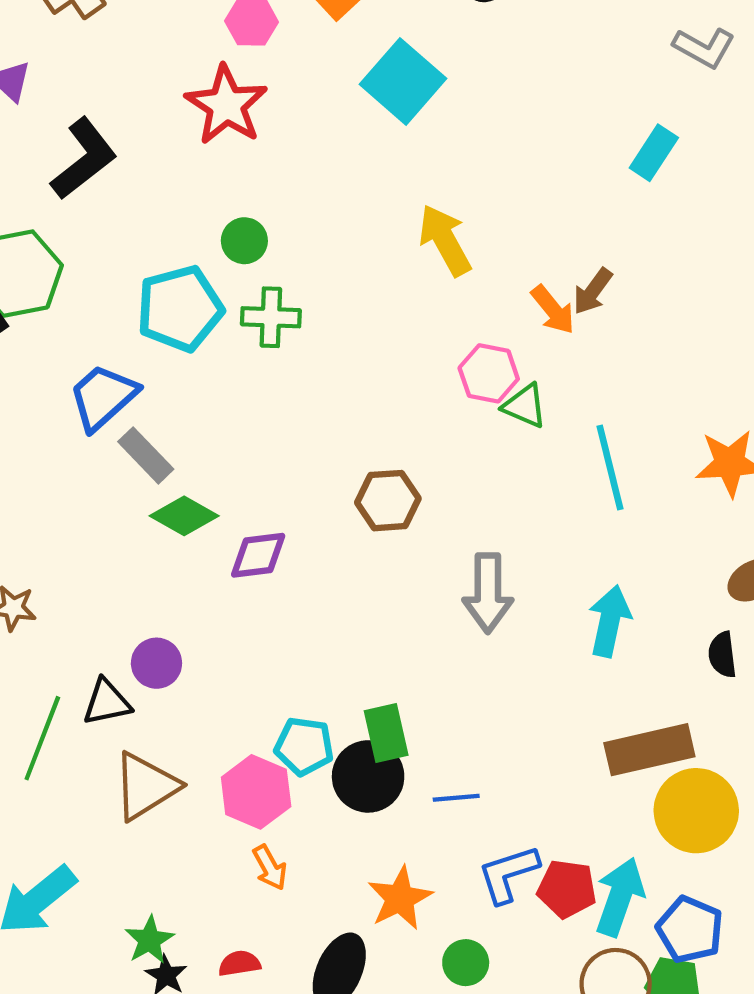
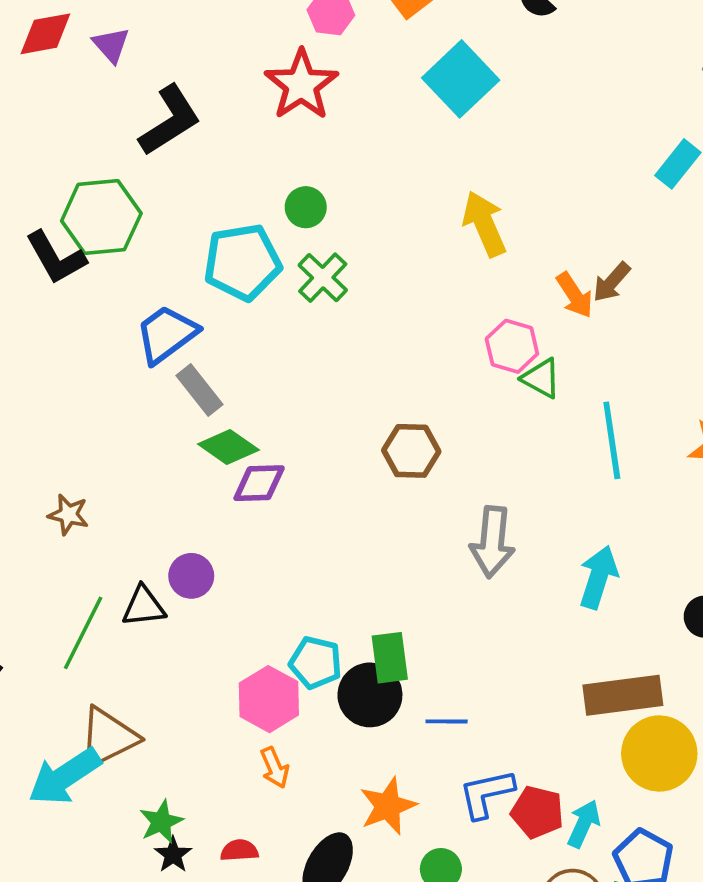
green cross: (271, 317) -> (323, 278), turned 36
purple diamond: (258, 555) -> (259, 483), moved
brown triangle: (146, 786) -> (108, 737), moved
cyan arrow: (620, 897) -> (584, 824), size x0.7

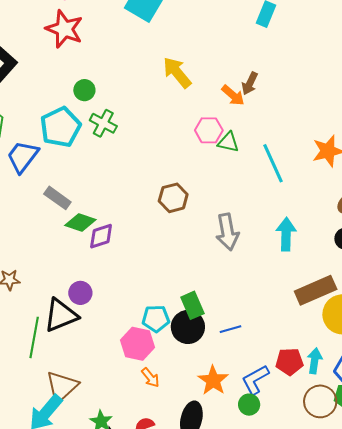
blue trapezoid: (166, 334) -> (23, 157), moved
black triangle: (144, 606) -> (61, 315), size x1.5
blue L-shape: (486, 794) -> (255, 380), moved

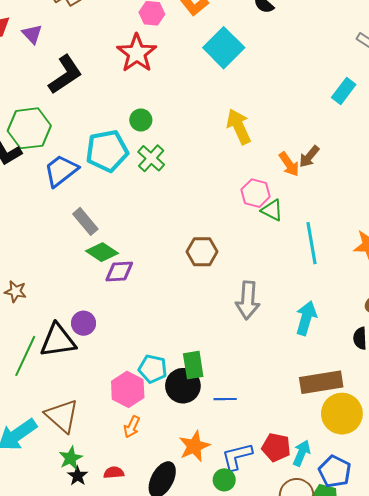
orange arrow: (150, 378) -> (132, 427), turned 50
brown triangle: (62, 387) -> (62, 416), moved, turned -51

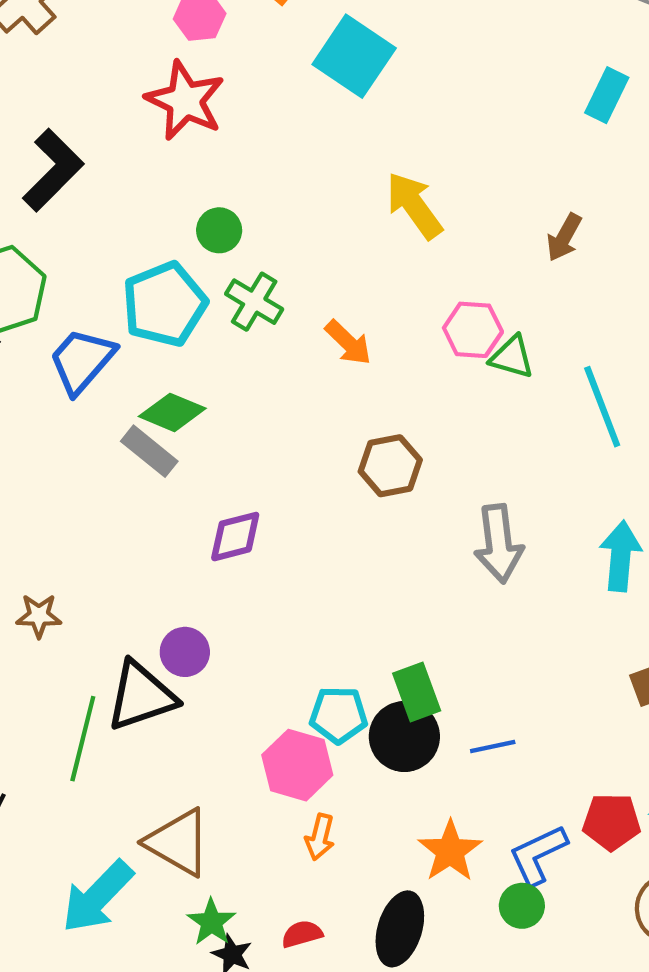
orange arrow: (289, 164) -> (348, 343), moved
green diamond: (102, 252) -> (172, 412), moved

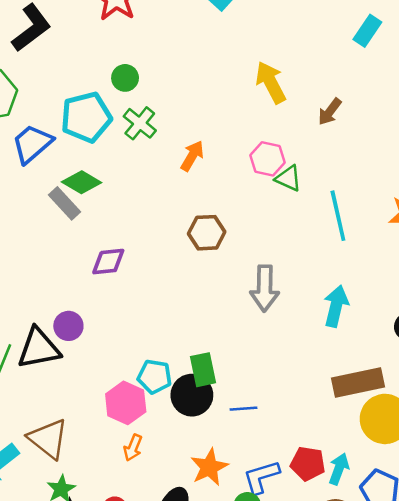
yellow arrow: (414, 205) -> (271, 82), moved
orange arrow: (348, 343) -> (192, 156), turned -112

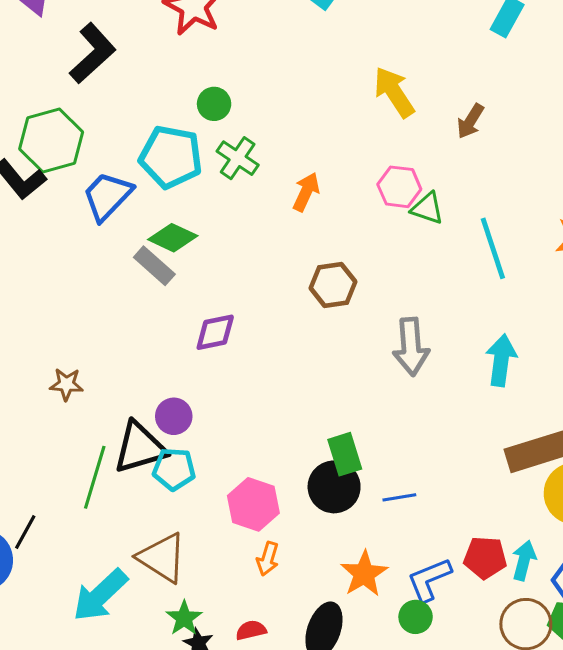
cyan pentagon: (86, 117) -> (171, 157), turned 30
cyan pentagon: (155, 377) -> (174, 469), moved

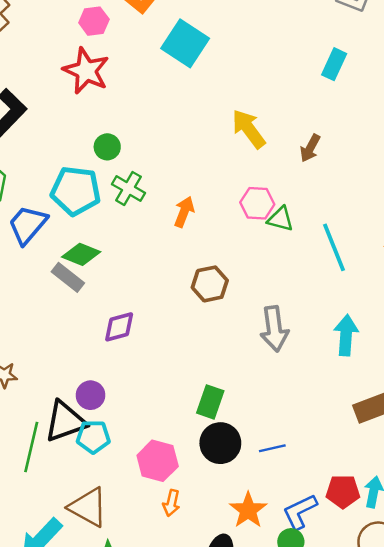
green rectangle: (345, 454) -> (210, 402), moved, turned 40

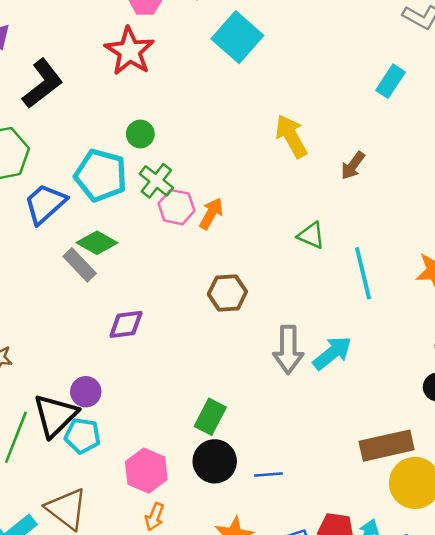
pink hexagon: (257, 203) -> (176, 207), moved
cyan arrow: (346, 335) -> (332, 353), moved, turned 39
black triangle: (65, 421) -> (55, 415), turned -33

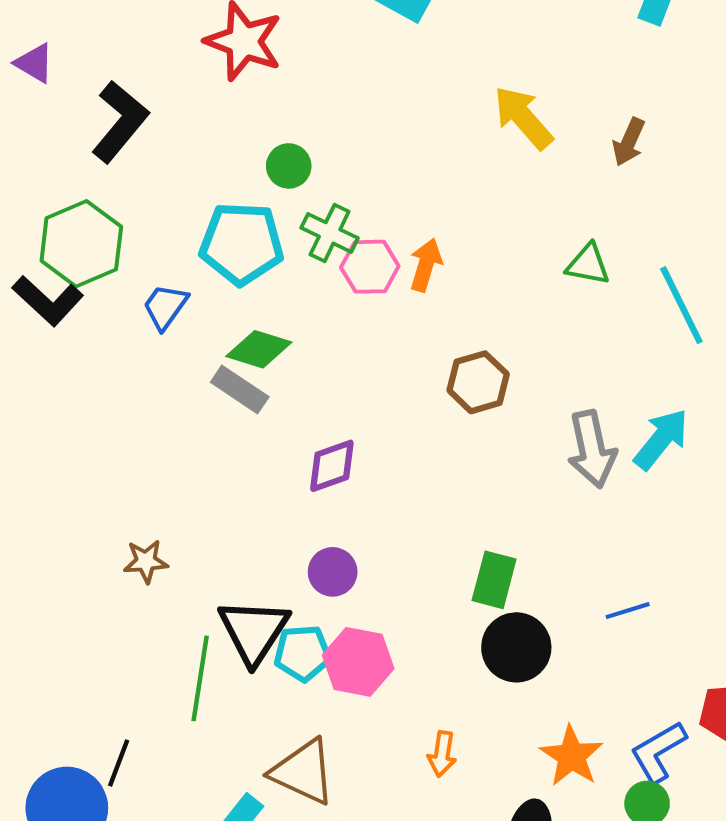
blue trapezoid: (45, 204) -> (165, 307), size x0.7
purple circle: (86, 392) -> (333, 572), moved
pink hexagon: (146, 471) -> (358, 662), moved
blue line: (268, 475) -> (628, 611), moved

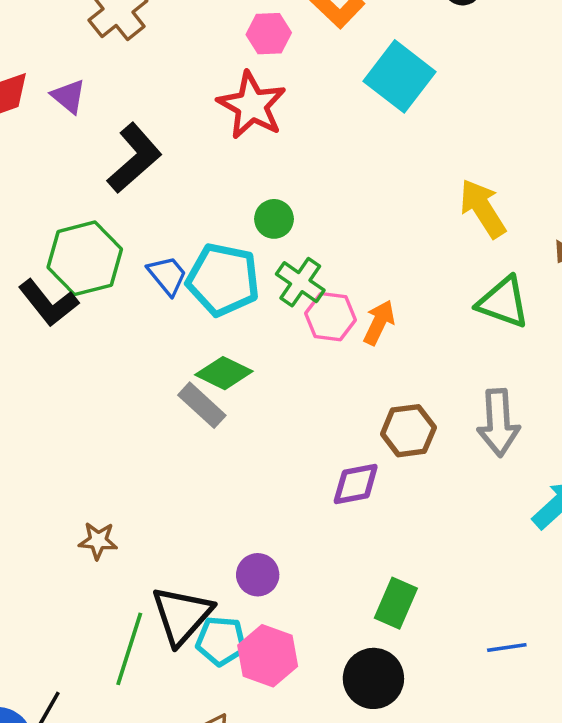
green triangle: (588, 264) -> (503, 302), moved, size x1.4
blue trapezoid: (165, 307) -> (167, 275), moved, turned 96
gray arrow: (592, 449) -> (498, 423), moved
purple diamond: (332, 466) -> (356, 484), moved
black circle: (516, 647) -> (373, 678), moved

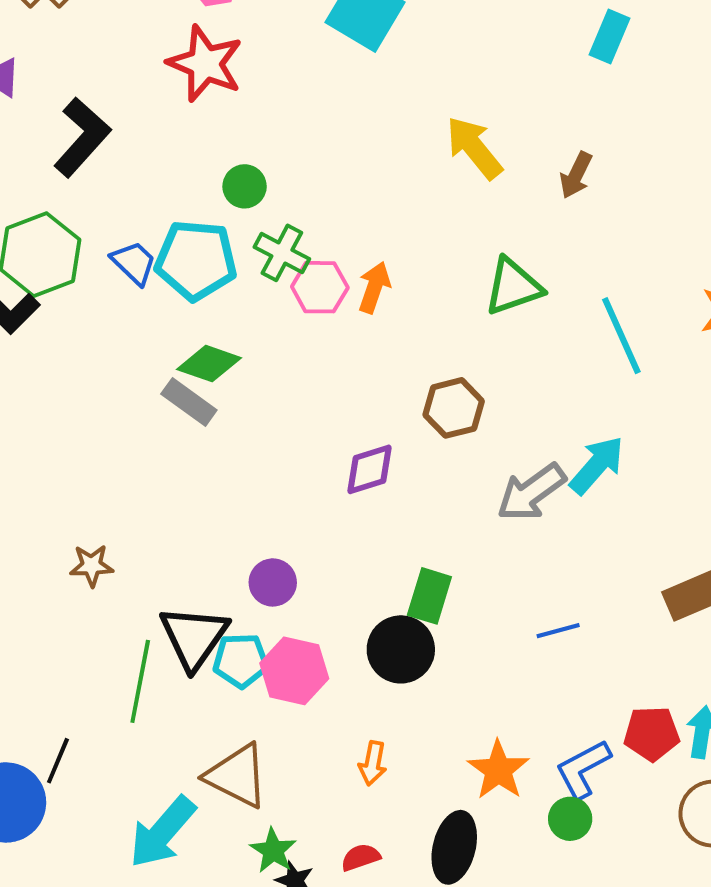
green triangle: (503, 302) -> (513, 287), moved, turned -32
gray arrow: (498, 423) -> (531, 492), moved, turned 64
brown hexagon: (408, 431) -> (454, 408), moved
black circle: (373, 678) -> (401, 649), moved

